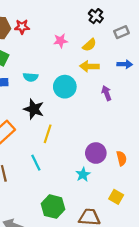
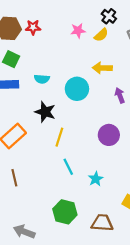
pink star: (61, 41) -> (78, 31), moved
yellow semicircle: (89, 45) -> (101, 35), moved
purple circle: (96, 153) -> (109, 135), moved
cyan line: (36, 163) -> (68, 167), moved

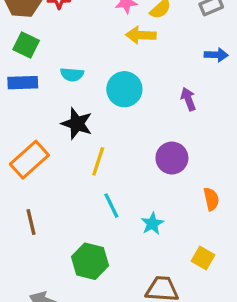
yellow arrow: (102, 68) -> (141, 35), moved
green hexagon: (65, 212) -> (90, 261), moved

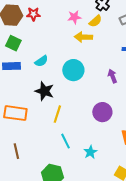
cyan semicircle: (72, 74) -> (41, 61), turned -40
orange rectangle: (29, 160) -> (15, 113), turned 50

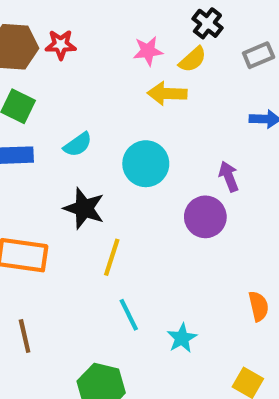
purple circle: (102, 112) -> (205, 217), moved

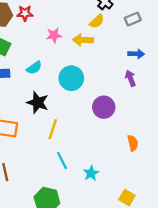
pink star: (148, 51) -> (54, 35), moved
purple arrow: (229, 176) -> (130, 78), moved
orange semicircle: (259, 306) -> (133, 143), moved

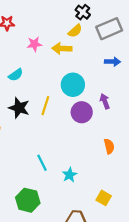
gray rectangle: (133, 19) -> (109, 29), size x1.6
cyan circle: (71, 78) -> (73, 85), moved
purple arrow: (130, 78) -> (105, 101), moved
yellow line: (53, 129) -> (45, 106), moved

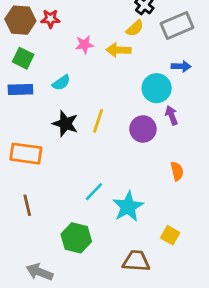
cyan circle: (73, 85) -> (157, 88), moved
cyan line: (42, 163) -> (94, 192), turned 70
cyan star: (70, 175) -> (128, 207), size x1.6

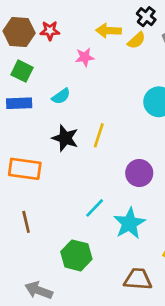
yellow arrow: (118, 50) -> (108, 31), moved
purple circle: (143, 129) -> (139, 173), moved

